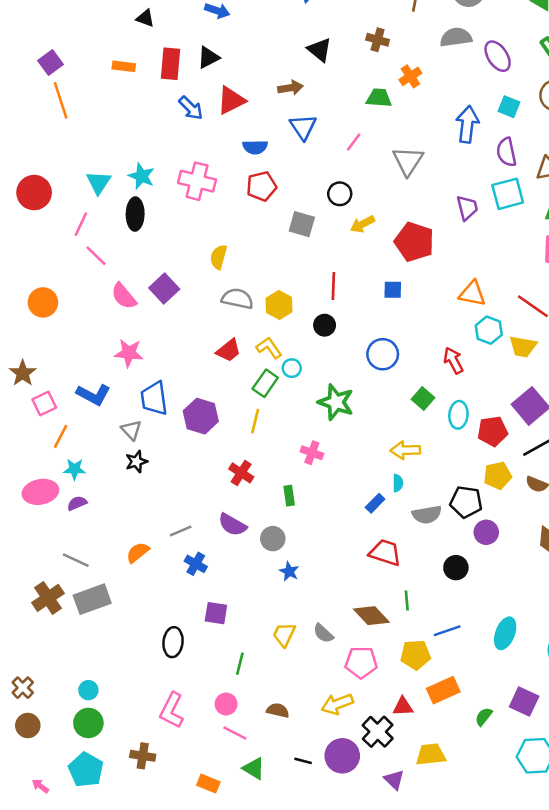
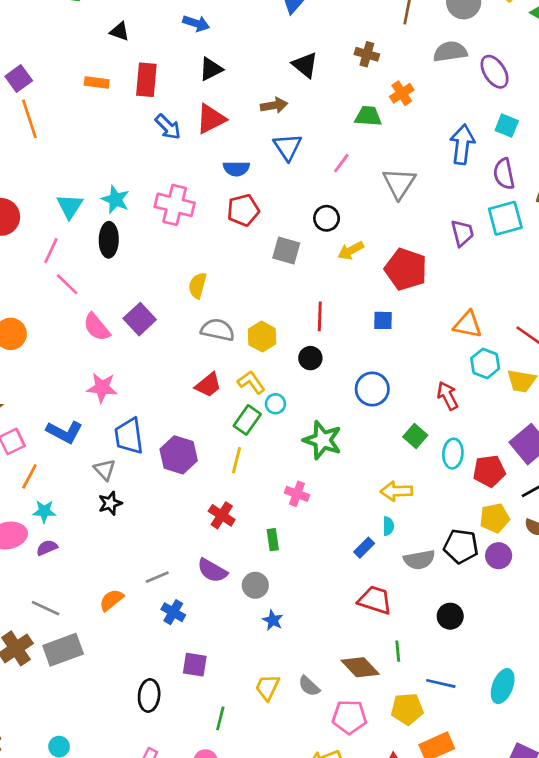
black triangle: (208, 57) -> (211, 69), moved
purple circle: (486, 532) -> (499, 556), moved
blue line: (447, 631) -> (441, 683), turned 32

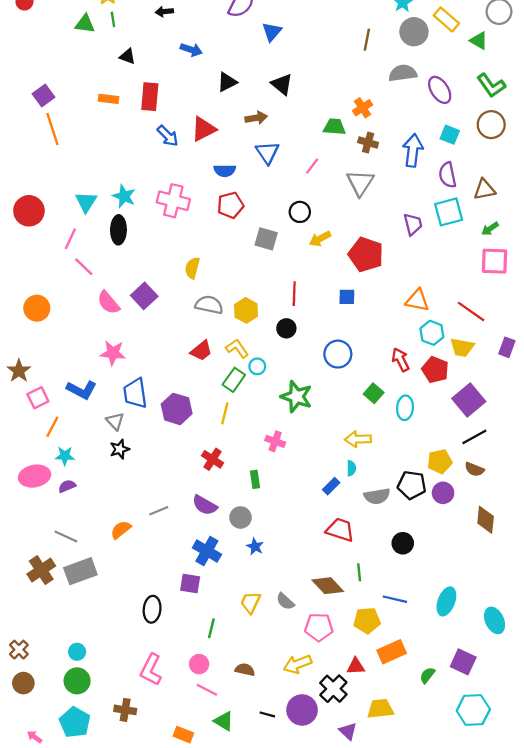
brown cross: (367, 54) -> (368, 143), moved
black triangle: (211, 69) -> (227, 82), moved
red pentagon: (489, 471) -> (435, 370), moved, turned 30
blue cross: (173, 612) -> (207, 551), moved, size x1.4

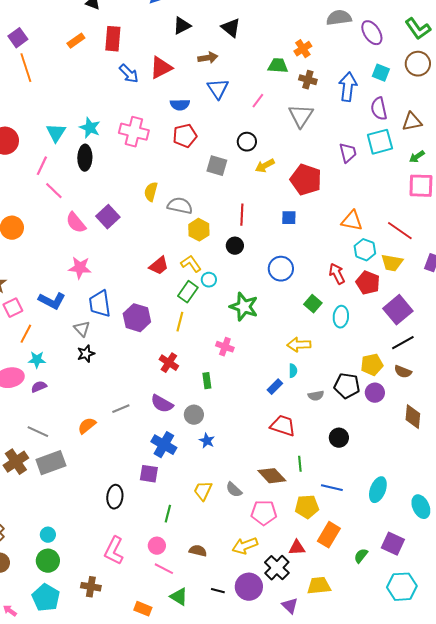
orange rectangle: (108, 99) -> (76, 41), turned -42
gray semicircle: (209, 305) -> (180, 206), moved
gray semicircle: (377, 496) -> (316, 396), size x0.7
orange rectangle: (392, 652) -> (329, 535), turned -35

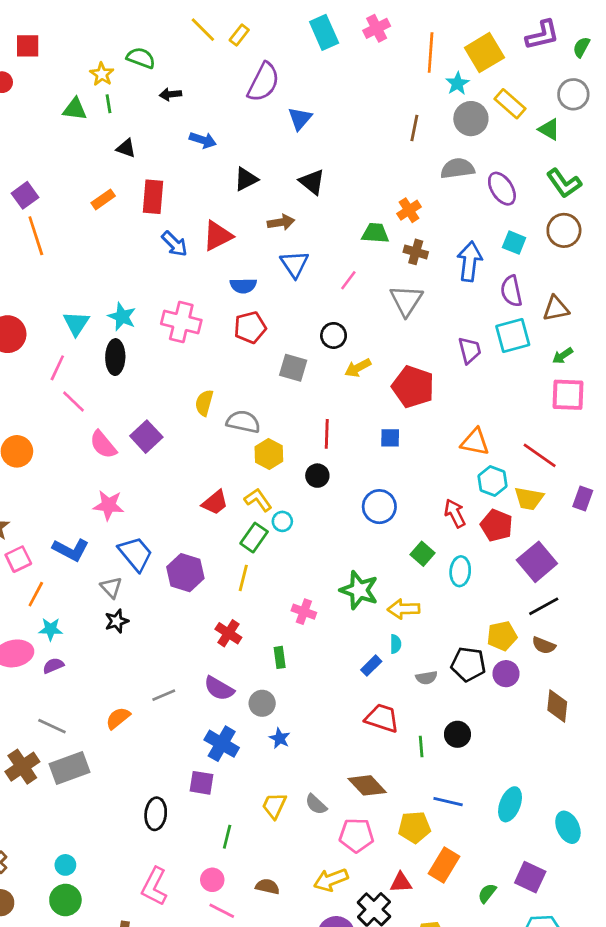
blue trapezoid: (100, 304) -> (135, 554), turned 148
green star: (244, 307) -> (359, 590), moved
green line: (300, 464) -> (421, 746), moved

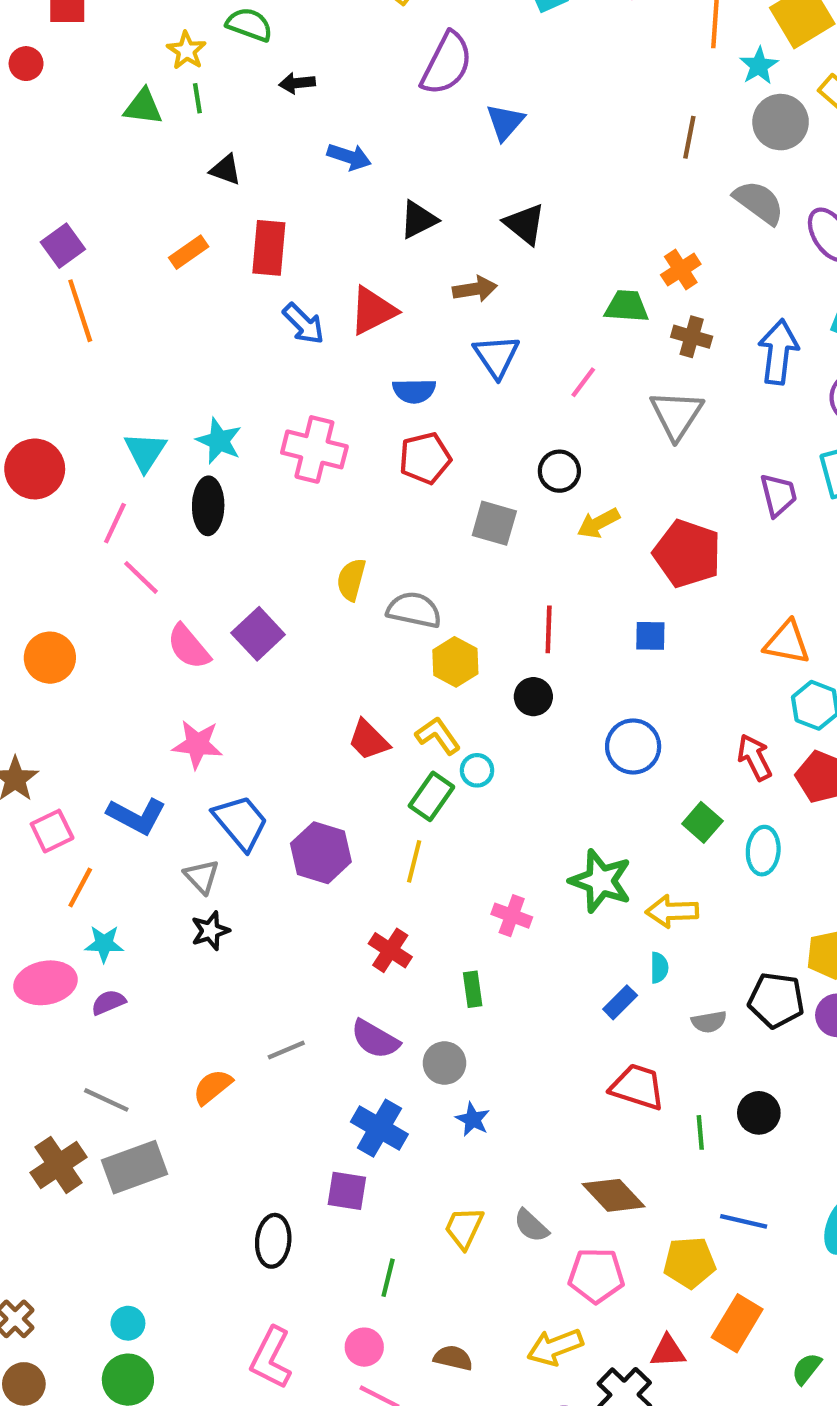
gray semicircle: (457, 168) -> (759, 202), turned 44
red trapezoid: (215, 503) -> (369, 740), turned 84

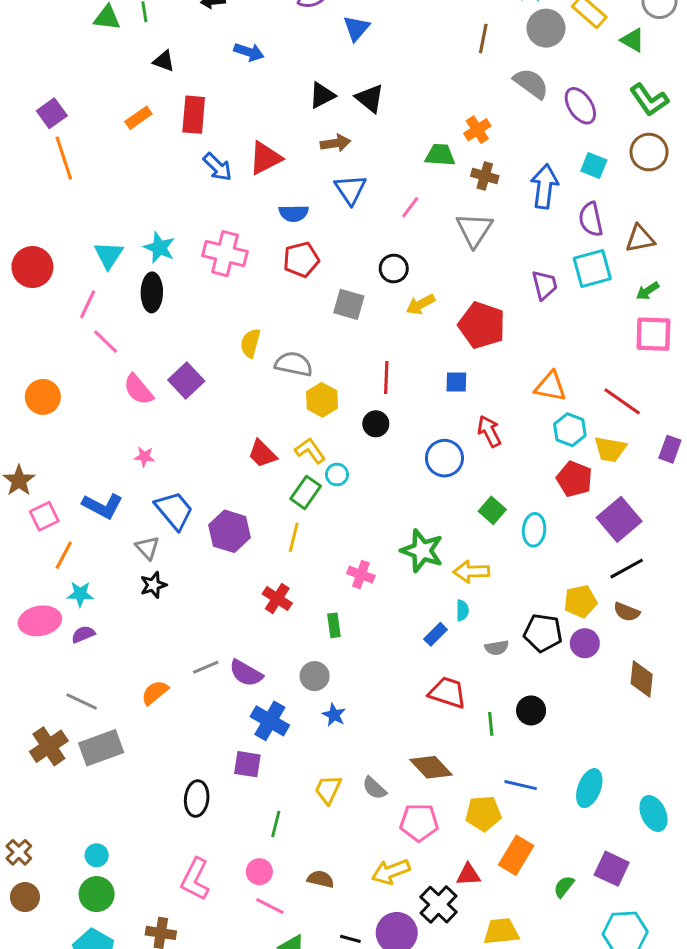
black triangle: (418, 220) -> (322, 95), moved
pink star: (197, 744) -> (144, 457), size x0.6
red arrow: (755, 757) -> (489, 431), moved
purple semicircle: (375, 1039) -> (246, 673), moved

